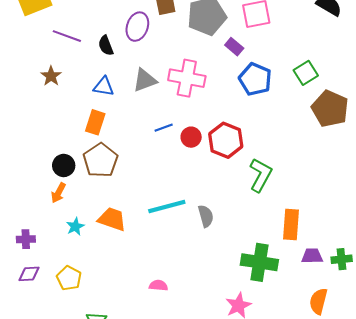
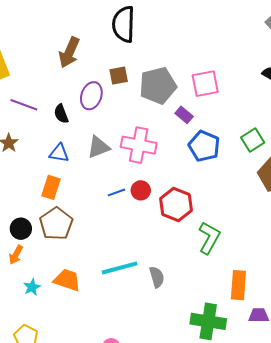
red circle: (191, 137) -> (141, 190), moved

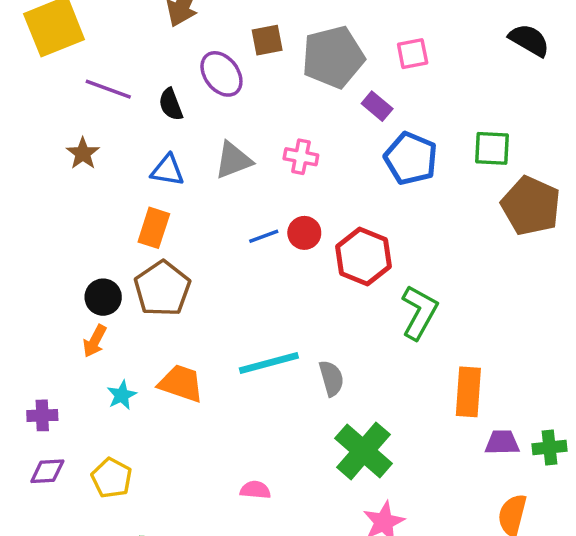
pink square: (205, 84) -> (413, 54), size x0.7
purple ellipse: (91, 96) -> (221, 74), turned -56
green square: (253, 140) -> (492, 148), turned 35
pink cross: (139, 145) -> (301, 157), size x0.6
green cross: (208, 321) -> (364, 451), moved, turned 32

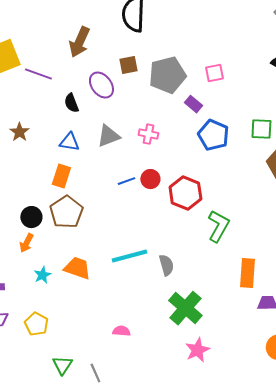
purple line: (108, 89) -> (38, 74), moved

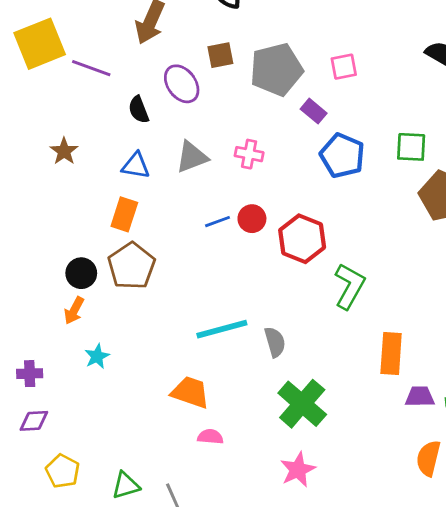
orange trapezoid: (77, 268) -> (190, 392), moved
yellow pentagon: (36, 324) -> (63, 471), moved
pink star: (197, 350) -> (298, 470), moved
green triangle: (62, 365) -> (126, 485), turned 40

